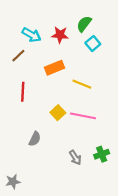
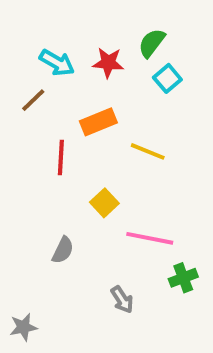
red line: (23, 92) -> (61, 157), moved
pink line: (83, 116) -> (150, 238), moved
gray arrow: (75, 158) -> (122, 299), moved

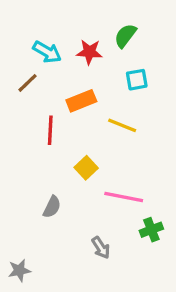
cyan square: (167, 78) -> (137, 80), moved, turned 30

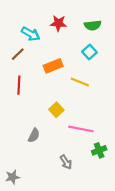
green semicircle: (125, 36) -> (93, 25), moved, turned -133
red star: (89, 52) -> (58, 23), moved
cyan square: (137, 80) -> (89, 52), turned -32
red line: (50, 130) -> (19, 85), moved

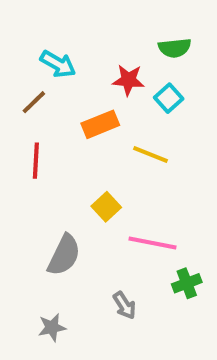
red star: (58, 23) -> (128, 80), moved
gray semicircle: (34, 135) -> (64, 255), size x1.5
gray star: (13, 177) -> (52, 327), moved

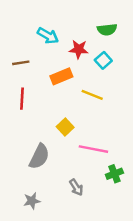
cyan arrow: (58, 64) -> (48, 36), moved
brown line: (34, 102) -> (21, 63), turned 35

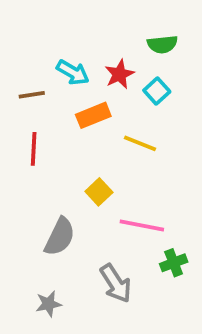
cyan arrow: (48, 36) -> (73, 72), moved
red star: (79, 49) -> (119, 74), turned -30
gray arrow: (76, 187) -> (116, 283), size x1.5

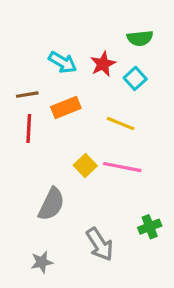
brown line: (32, 95) -> (27, 95), moved
orange rectangle: (93, 115) -> (66, 107), moved
pink line: (142, 225) -> (122, 167), moved

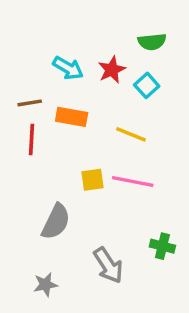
orange rectangle: (66, 107) -> (72, 117), turned 32
yellow square: (85, 165) -> (93, 180), turned 35
green cross: (150, 227) -> (162, 246), turned 35

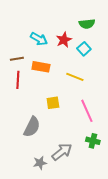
pink line: (133, 182) -> (87, 111), moved, turned 55
gray arrow: (108, 265) -> (62, 152), turned -95
gray star: (45, 285) -> (40, 163), moved

